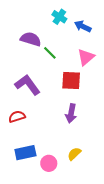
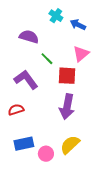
green line: (50, 53) -> (47, 59), moved
purple arrow: (71, 113) -> (67, 107), size x1.4
yellow semicircle: (74, 154) -> (70, 145), size x1.5

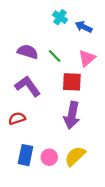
purple semicircle: (29, 37) -> (28, 52), moved
green line: (47, 59) -> (55, 56), moved
blue rectangle: (24, 144) -> (26, 155), turned -66
pink circle: (46, 154) -> (49, 157), moved

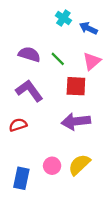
purple arrow: (72, 115) -> (76, 121), turned 72
blue rectangle: (26, 155) -> (21, 178), moved

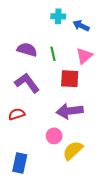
cyan cross: (63, 18) -> (58, 16), turned -32
green line: (58, 59) -> (53, 54), turned 32
pink circle: (52, 166) -> (54, 136), moved

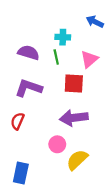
cyan cross: (58, 16) -> (63, 37), moved
blue arrow: (81, 26) -> (95, 22), moved
purple L-shape: (27, 83) -> (29, 88), turned -35
red semicircle: (17, 114) -> (17, 121), turned -49

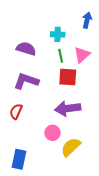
blue arrow: (95, 22) -> (87, 20), turned 77
green line: (56, 57) -> (61, 56), moved

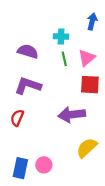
red square: (68, 77) -> (90, 85), moved
pink circle: (53, 133) -> (44, 165), moved
yellow semicircle: (71, 147) -> (87, 148), moved

